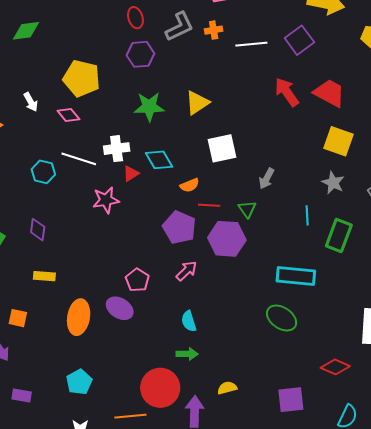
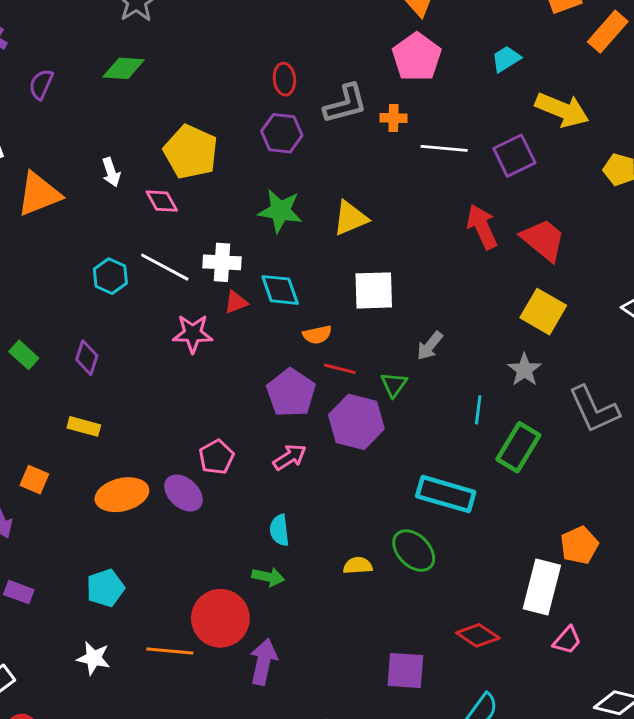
orange ellipse: (79, 317) -> (122, 495), turned 56
yellow semicircle: (227, 388) -> (358, 566), moved

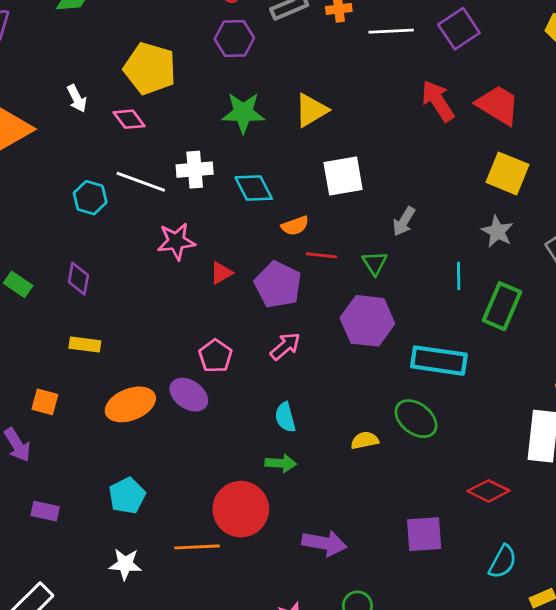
red triangle: (236, 302) -> (221, 273), moved
purple hexagon: (356, 422) -> (367, 321), moved
purple arrow: (263, 662) -> (324, 543), moved, turned 96

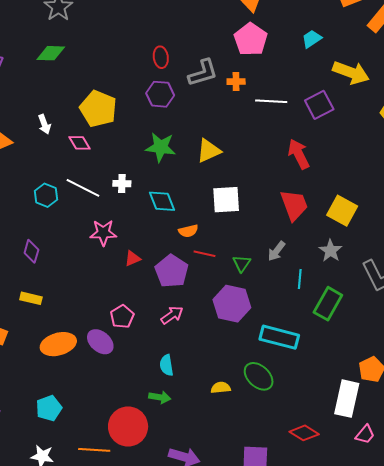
red trapezoid: (498, 105) -> (294, 205), moved, turned 32
white cross: (195, 170) -> (122, 184), size x0.7
gray arrow: (404, 221) -> (276, 251), moved

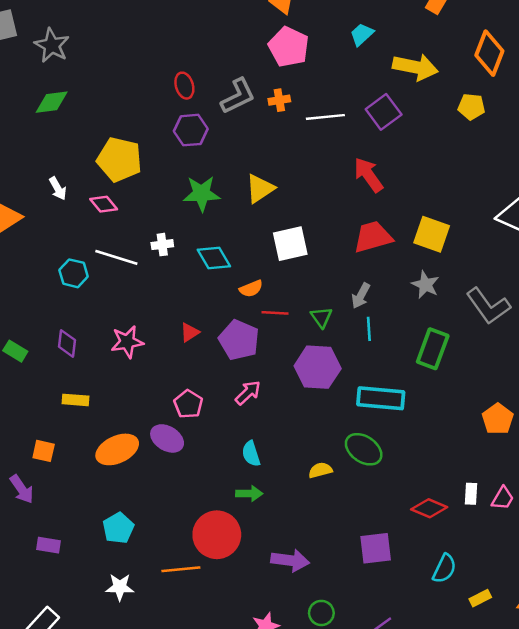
red trapezoid: (294, 205) -> (373, 237), turned -76
pink star: (103, 233) -> (127, 342), moved
cyan line: (300, 279) -> (369, 329), moved
white rectangle: (347, 399) -> (471, 494), moved, size x0.5

